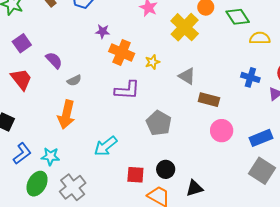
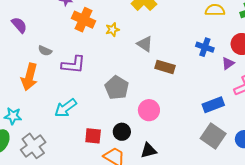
gray semicircle: (74, 80) -> (45, 51), moved, turned 48
purple L-shape: (127, 90) -> (73, 65), moved
pink circle: (222, 131) -> (149, 110), moved

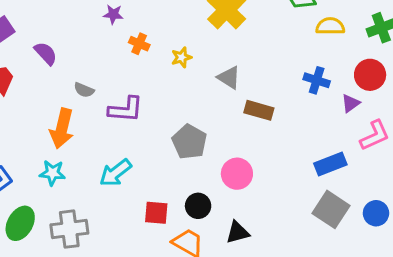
orange cross: (84, 20) -> (139, 44), size x0.6
cyan star: (13, 116) -> (52, 173), moved
gray cross: (33, 146) -> (69, 229), turned 30

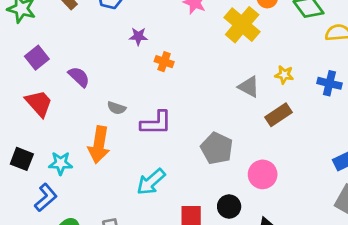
yellow star: (182, 57) -> (284, 75), moved, turned 30
brown rectangle: (259, 110) -> (279, 115), turned -45
cyan star: (52, 173) -> (61, 163), moved

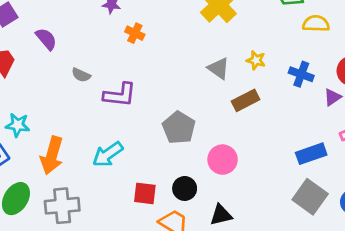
orange arrow: (99, 145) -> (52, 155), moved

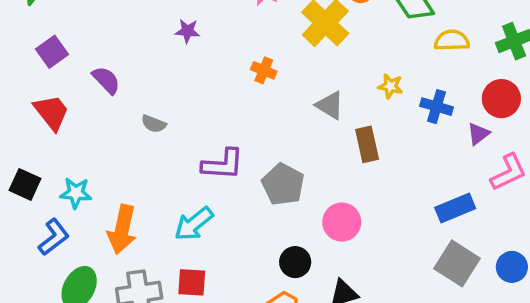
orange cross: (135, 33) -> (264, 70), moved
yellow star: (256, 60) -> (390, 86), moved
purple L-shape: (120, 95) -> (223, 164), moved
brown rectangle: (246, 100) -> (367, 144), turned -72
red square: (145, 193) -> (192, 282), moved

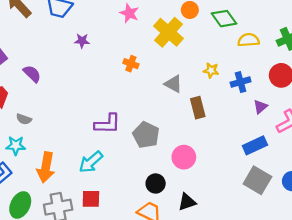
blue cross: (437, 107) -> (241, 82), turned -30
gray semicircle: (154, 124) -> (24, 119), moved
purple triangle: (478, 134) -> (260, 107), moved

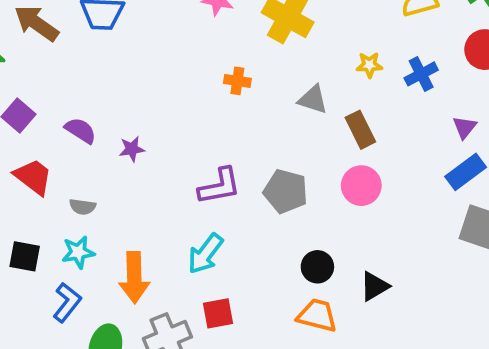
purple star: (82, 41) -> (132, 149), moved
purple triangle: (260, 107) -> (465, 127), moved
pink circle: (184, 157) -> (361, 186), moved

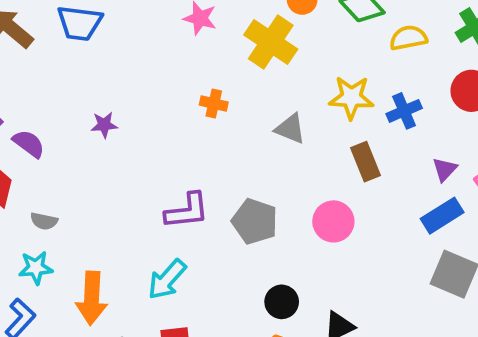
yellow star: (369, 65) -> (351, 98), size x1.6
purple semicircle: (81, 130) -> (29, 144), moved
brown rectangle: (360, 130) -> (366, 162), moved
purple star: (132, 149) -> (104, 125), moved

